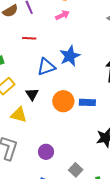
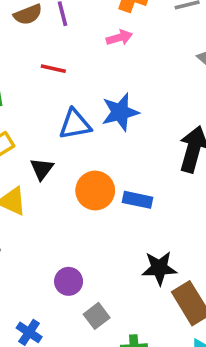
purple circle: (46, 152) -> (69, 281), moved

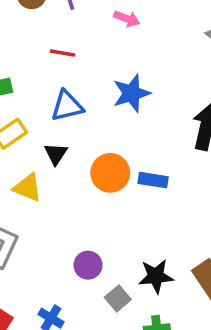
pink arrow: (119, 38) -> (127, 19), turned 40
blue triangle: (75, 124) -> (67, 106), moved
black star: (159, 268) -> (156, 276), moved

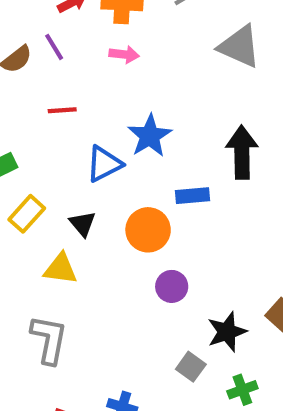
blue triangle: (67, 106) -> (104, 164), moved
blue rectangle: (153, 180) -> (193, 196), moved
purple circle: (88, 265) -> (172, 286), moved

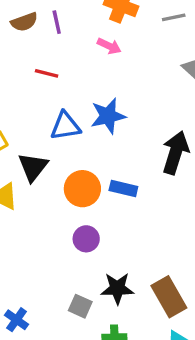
blue rectangle: (193, 196) -> (123, 189), moved
black triangle: (82, 224) -> (33, 167), size x1.4
gray square: (191, 367) -> (80, 306), turned -30

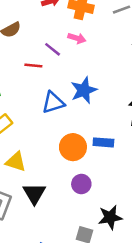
purple line: (57, 22) -> (53, 49), moved, turned -30
black triangle: (33, 167) -> (34, 194), moved

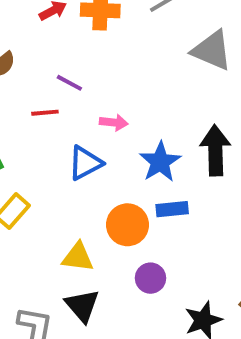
pink arrow: (77, 38) -> (114, 123), moved
blue star: (84, 90) -> (160, 162), moved
yellow triangle: (16, 162) -> (78, 257), moved

